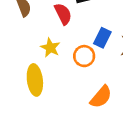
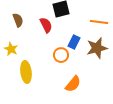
yellow star: (50, 48) -> (11, 49), moved

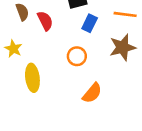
red semicircle: (46, 25) -> (45, 21), moved
blue rectangle: (74, 42) -> (90, 23), moved

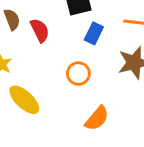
yellow ellipse: (32, 78) -> (24, 100), turned -40

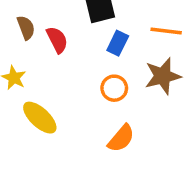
orange circle: (78, 74) -> (114, 88), moved

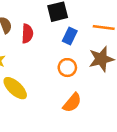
red semicircle: (57, 40) -> (27, 34), turned 30

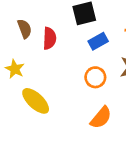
blue rectangle: (70, 36) -> (98, 41), turned 35

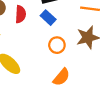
blue rectangle: (98, 41) -> (48, 18), moved, turned 72

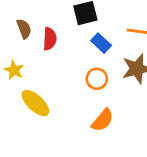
blue rectangle: (48, 18) -> (101, 43), moved

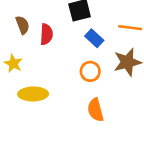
yellow ellipse: (35, 103) -> (33, 94), turned -44
orange semicircle: (103, 120) -> (96, 110), turned 125

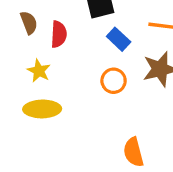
yellow star: (13, 63) -> (39, 71), moved
orange semicircle: (96, 110) -> (133, 152), moved

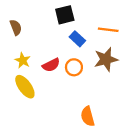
red semicircle: (59, 34) -> (51, 65), moved, turned 60
yellow ellipse: (42, 109) -> (25, 87), turned 55

